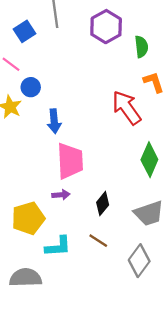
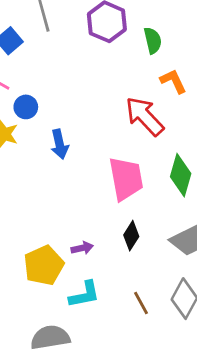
pink trapezoid: (70, 161) -> (126, 179), moved
purple arrow: (61, 195) -> (82, 248), moved
brown line: (98, 241) -> (141, 303), moved, turned 36

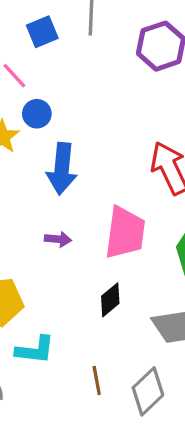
blue arrow: (60, 144) -> (62, 169), size x1.4
purple arrow: (82, 248) -> (58, 239), moved

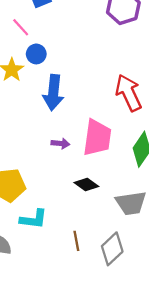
purple arrow: (58, 239) -> (60, 143), moved
black diamond: (110, 300) -> (86, 185), turned 75

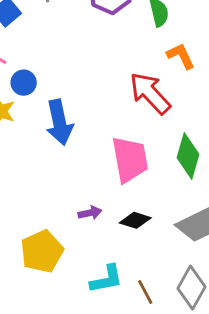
purple arrow: (60, 143) -> (90, 213), moved
cyan L-shape: (34, 219) -> (106, 279), moved

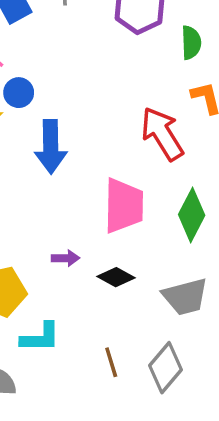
cyan L-shape: (106, 279) -> (40, 337), moved

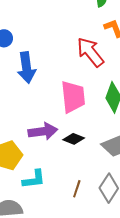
purple arrow: (65, 258) -> (43, 131), size x1.8
brown line: (111, 362) -> (77, 189), turned 42

